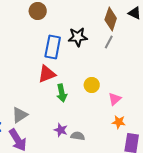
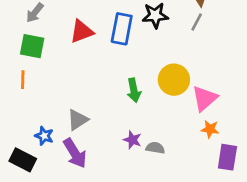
red triangle: (47, 74) -> (82, 31), moved
yellow circle: (92, 85) -> (174, 80), size x1.5
pink triangle: (115, 99) -> (205, 98), size x1.5

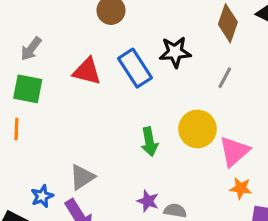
gray line: (197, 22) -> (225, 78), moved
blue rectangle: (122, 29) -> (135, 68), turned -44
red triangle: (82, 31) -> (87, 71), turned 35
blue star: (44, 136) -> (42, 196), turned 30

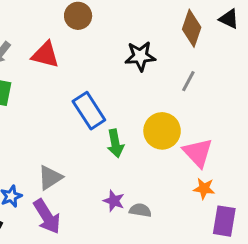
blue rectangle: (135, 68) -> (89, 111), moved
red triangle: (87, 71) -> (45, 55), moved
pink triangle: (234, 151) -> (198, 153), turned -32

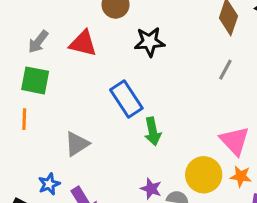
black star: (140, 56) -> (150, 42), moved
yellow circle: (162, 131) -> (204, 175), moved
gray triangle: (50, 178) -> (77, 144), moved

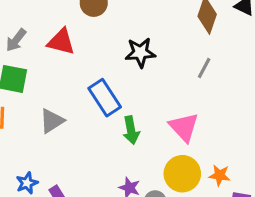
black star: (150, 42) -> (140, 53), moved
pink triangle: (235, 141) -> (184, 127), moved
gray triangle: (77, 144) -> (52, 121), moved

